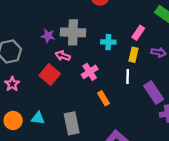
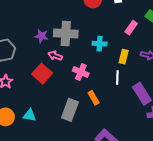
pink rectangle: (138, 33) -> (131, 28), moved
pink cross: (90, 72) -> (81, 72), turned -35
gray rectangle: (72, 123) -> (70, 110), moved, turned 30

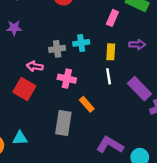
gray cross: (66, 33) -> (57, 49), moved, size x0.6
purple star: (41, 36) -> (14, 28), moved

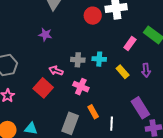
purple arrow: (137, 45) -> (146, 70), turned 72
yellow rectangle: (111, 52) -> (123, 72), turned -56
white line: (109, 76) -> (112, 124), moved

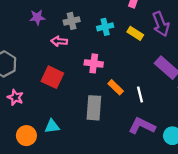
gray cross: (78, 60) -> (72, 21), moved
purple arrow: (146, 70) -> (161, 24), size x1.5
pink arrow: (56, 71) -> (59, 41), moved

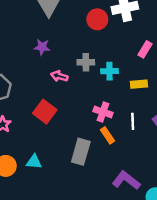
gray cross: (72, 21) -> (86, 62), moved
yellow rectangle: (135, 33) -> (139, 84), turned -49
pink cross: (94, 63) -> (103, 112), moved
white line: (140, 95) -> (133, 121), moved

